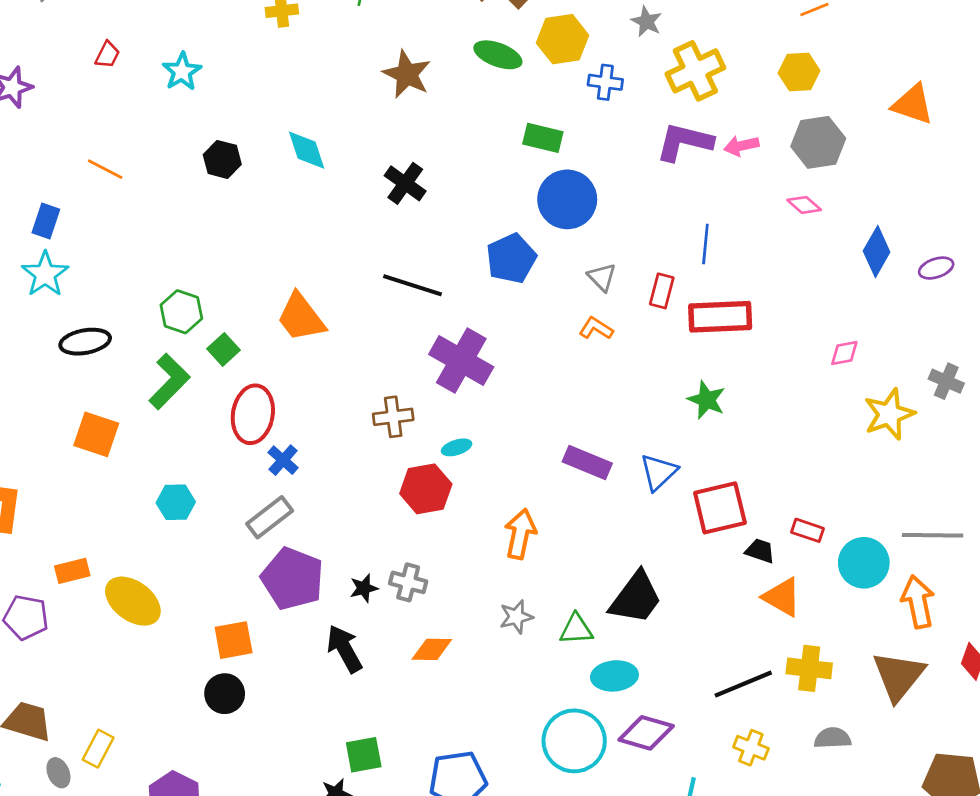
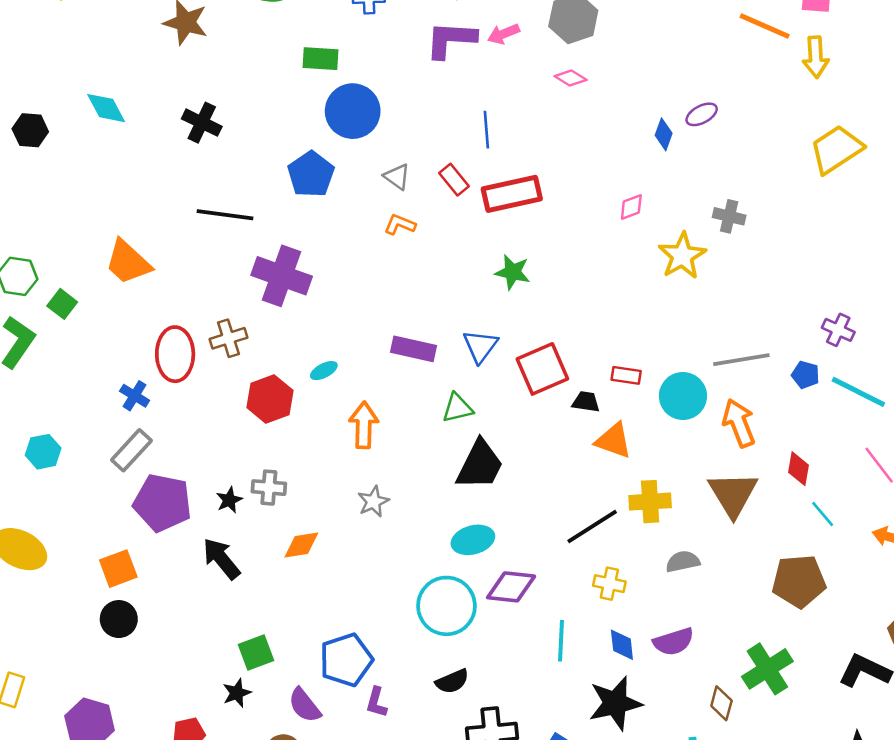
blue diamond: (877, 252) -> (664, 134), moved, size x0.7
red rectangle: (662, 291) -> (454, 180), turned -44
red ellipse: (253, 414) -> (175, 354), moved
cyan ellipse: (457, 447) -> (324, 371), moved
green triangle: (576, 629) -> (457, 408), moved

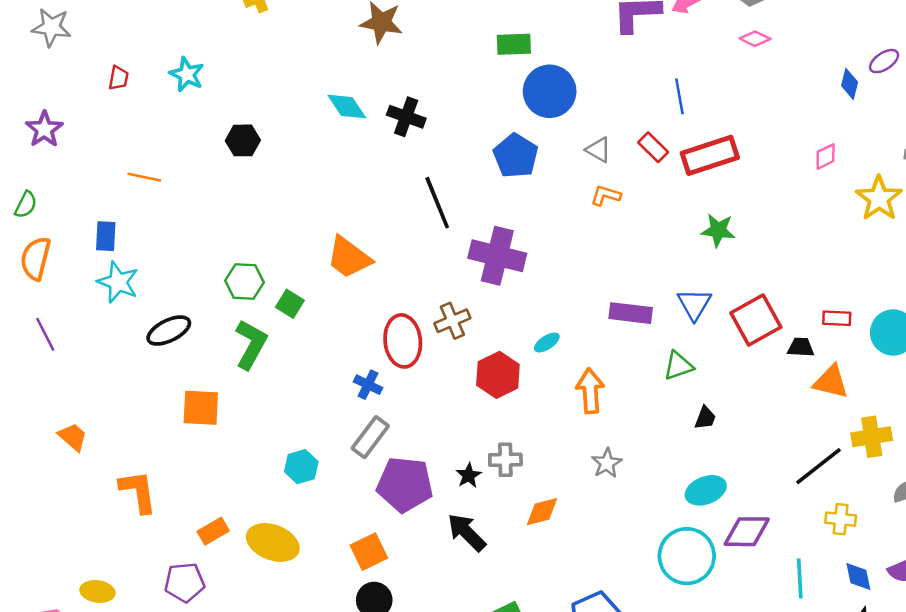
cyan diamond: (106, 108) -> (347, 107), moved
black line: (225, 215) -> (437, 203), turned 66
cyan hexagon: (43, 452) -> (301, 467), moved
black trapezoid: (480, 465) -> (705, 418), size x0.5

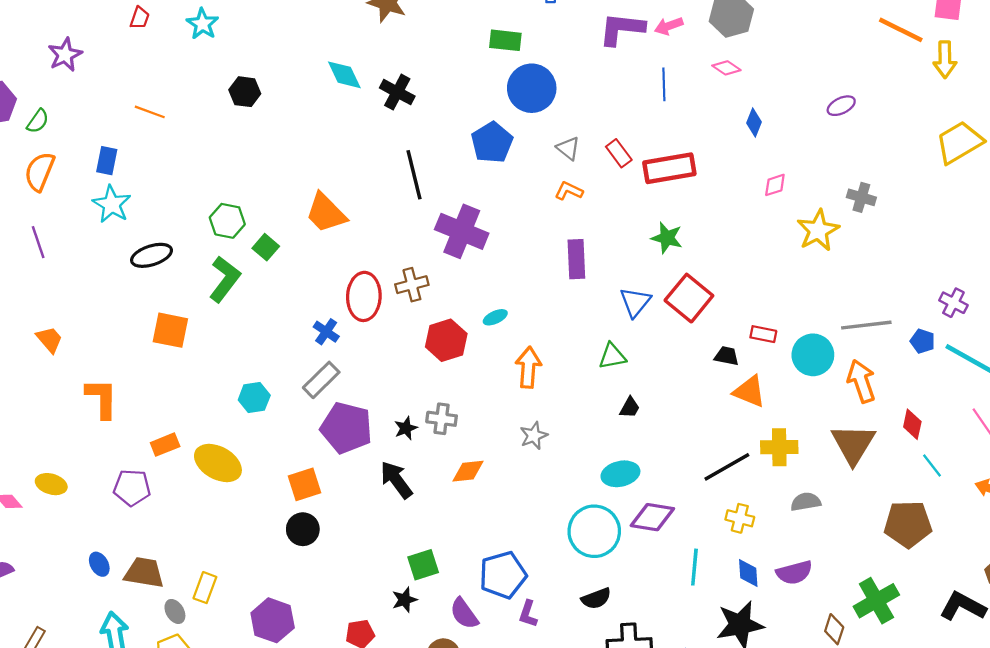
blue diamond: (850, 84) -> (754, 122), moved
blue line: (679, 96) -> (664, 84), moved
purple rectangle: (631, 313) -> (576, 259), moved, turned 72
red square: (756, 320) -> (689, 298), moved, turned -30

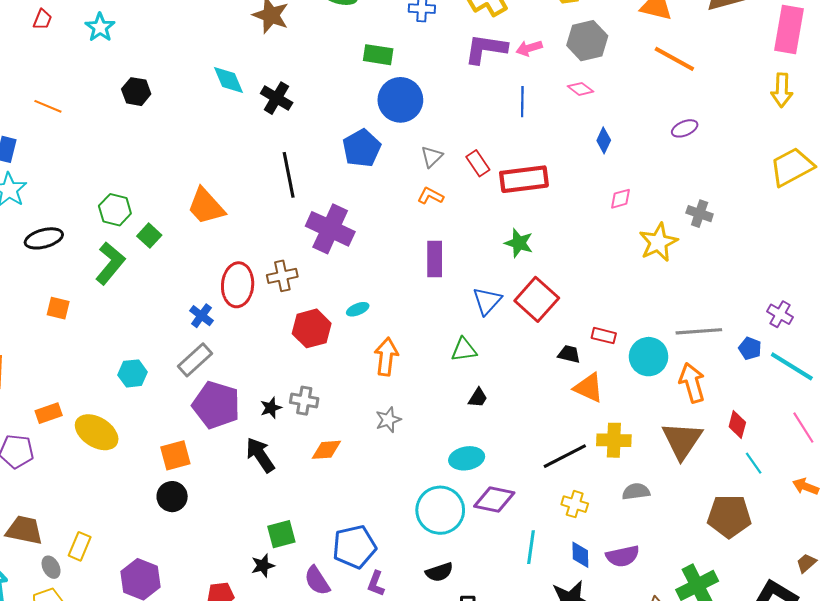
orange line: (901, 30) -> (674, 59), moved
gray triangle: (568, 148) -> (432, 157), turned 35
orange square: (170, 330) -> (58, 308), size x0.7

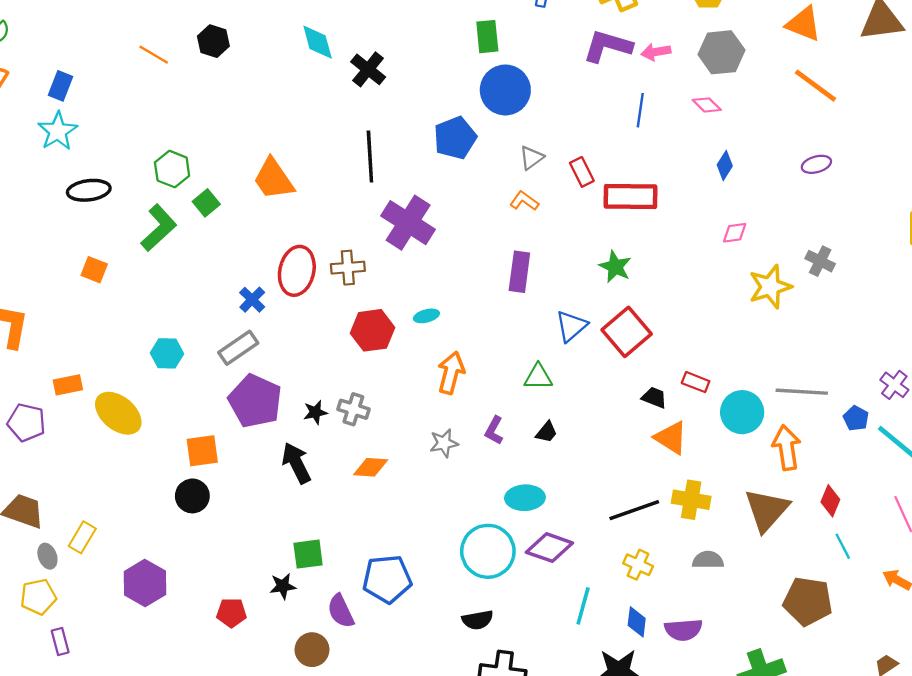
green rectangle: (378, 55) -> (487, 37), turned 68
orange line: (48, 106) -> (154, 55), moved
purple L-shape: (376, 584) -> (494, 430), moved

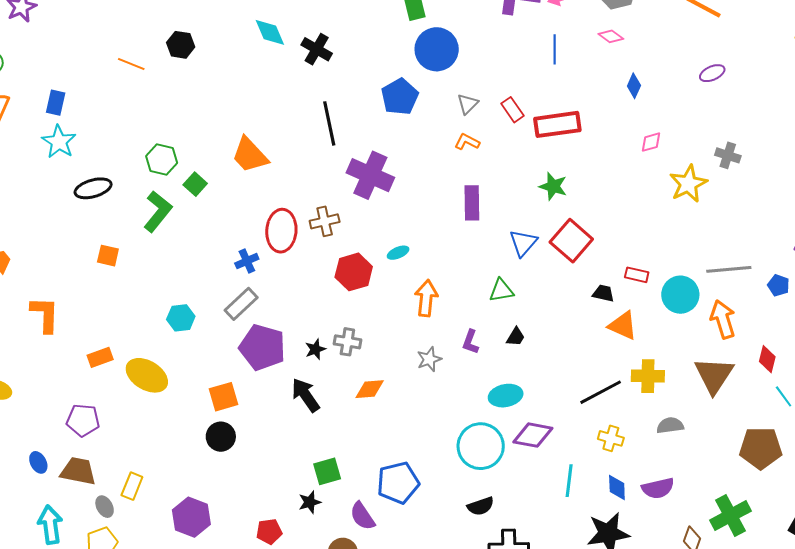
blue cross: (252, 300) -> (247, 261), turned 30
purple pentagon: (26, 422) -> (83, 420), moved

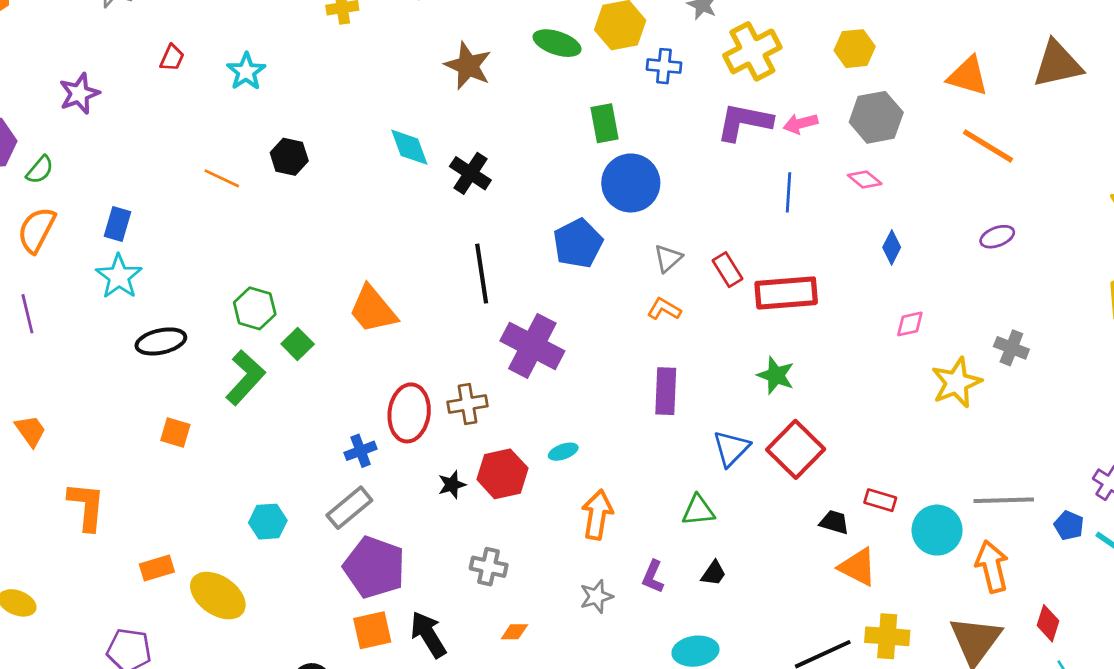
black star: (315, 349) -> (452, 485), moved
orange diamond: (370, 389) -> (514, 632), size x0.7
orange square: (223, 397) -> (372, 630), moved

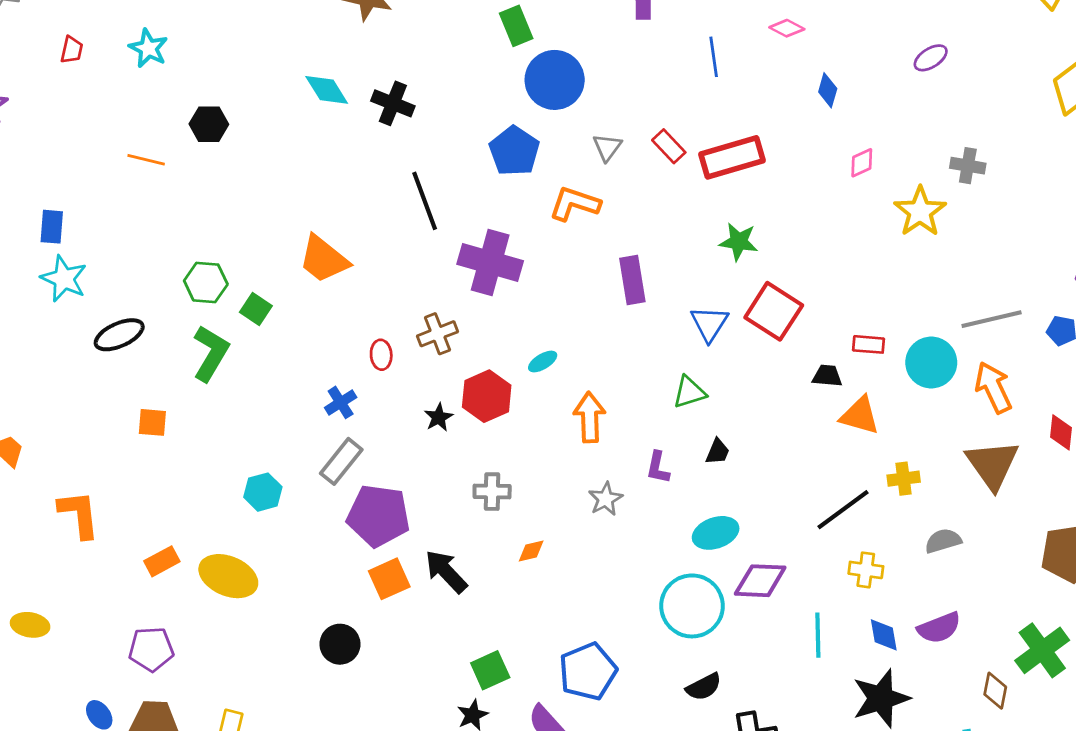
orange L-shape: (664, 309) -> (575, 204), moved, size x1.5
red ellipse: (409, 413) -> (381, 355), size x0.5
yellow cross: (887, 636) -> (904, 479), size x0.7

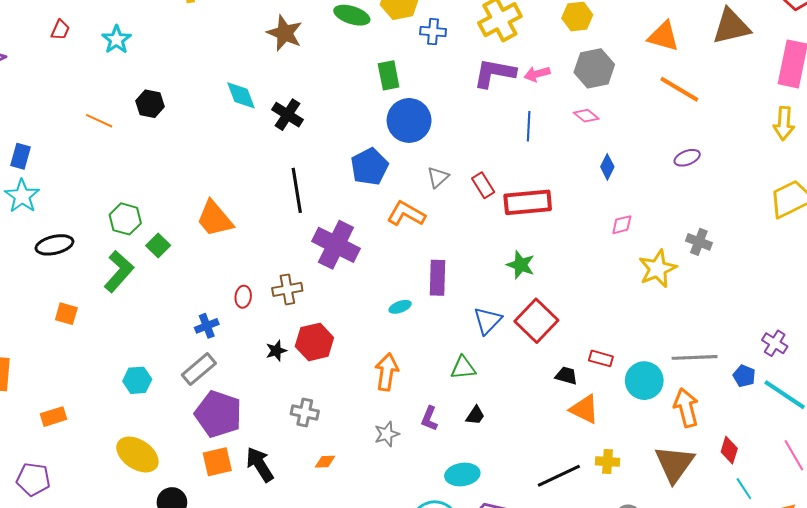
cyan ellipse: (543, 362) -> (400, 307), moved
yellow ellipse: (228, 576) -> (137, 455), moved

